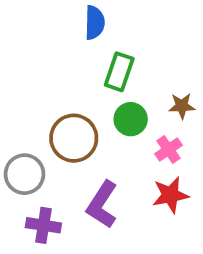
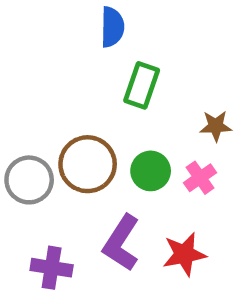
green circle: (131, 119) -> (151, 171), moved
gray circle: (24, 174) -> (29, 180), moved
red star: (170, 195) -> (184, 254), moved

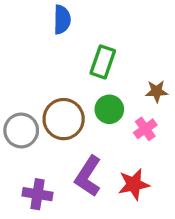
blue semicircle: (112, 27) -> (62, 20), moved
green circle: (151, 171) -> (109, 109), moved

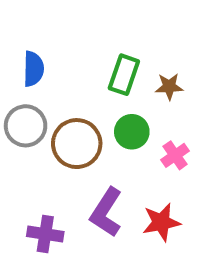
blue semicircle: (62, 20) -> (33, 69), moved
brown star: (157, 91) -> (169, 87), moved
gray circle: (21, 131) -> (26, 126), moved

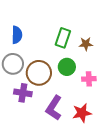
pink cross: (175, 155) -> (89, 79), turned 32
purple cross: (45, 234) -> (23, 93), moved

